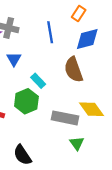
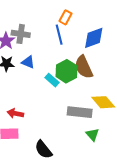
orange rectangle: (79, 14) -> (65, 17), moved
blue triangle: (14, 59) -> (28, 62), turned -32
green hexagon: (26, 101) -> (66, 71), moved

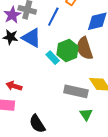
blue line: (59, 35) -> (53, 17), moved, turned 36
blue triangle: (28, 62) -> (31, 38), size x1.5

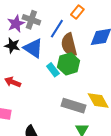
brown semicircle: (85, 48) -> (69, 45), moved
red arrow: (14, 86) -> (13, 82), moved

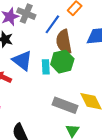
blue triangle: (33, 48) -> (22, 61), moved
cyan rectangle: (53, 70) -> (46, 67), turned 32

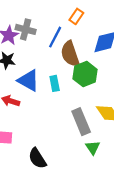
green hexagon: (62, 62) -> (85, 74), moved
gray rectangle: (65, 105) -> (81, 122), turned 55

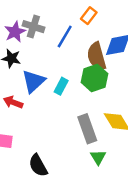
brown semicircle: (70, 54) -> (97, 56), moved
blue triangle: (28, 80) -> (33, 81), turned 45
cyan rectangle: (55, 83) -> (61, 86), turned 35

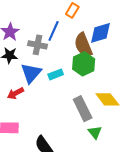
gray cross: (33, 27) -> (38, 45), moved
cyan rectangle: (61, 86) -> (56, 74), turned 48
red arrow: (13, 102) -> (15, 93), turned -42

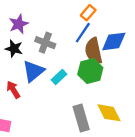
blue line: (54, 31) -> (83, 33), moved
cyan rectangle: (56, 74) -> (59, 77), turned -32
red arrow: (15, 93) -> (13, 90), turned 77

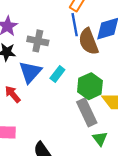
blue line: (83, 33) -> (75, 25), turned -35
green hexagon: (90, 71) -> (90, 86), moved

